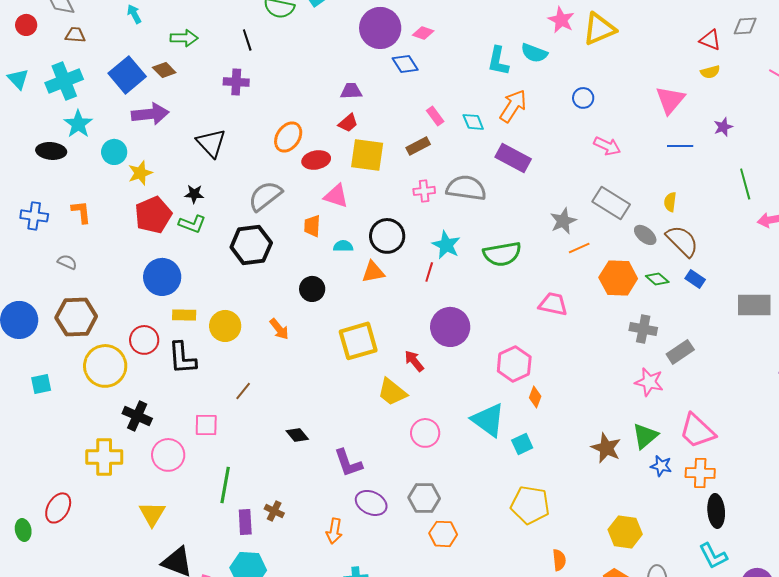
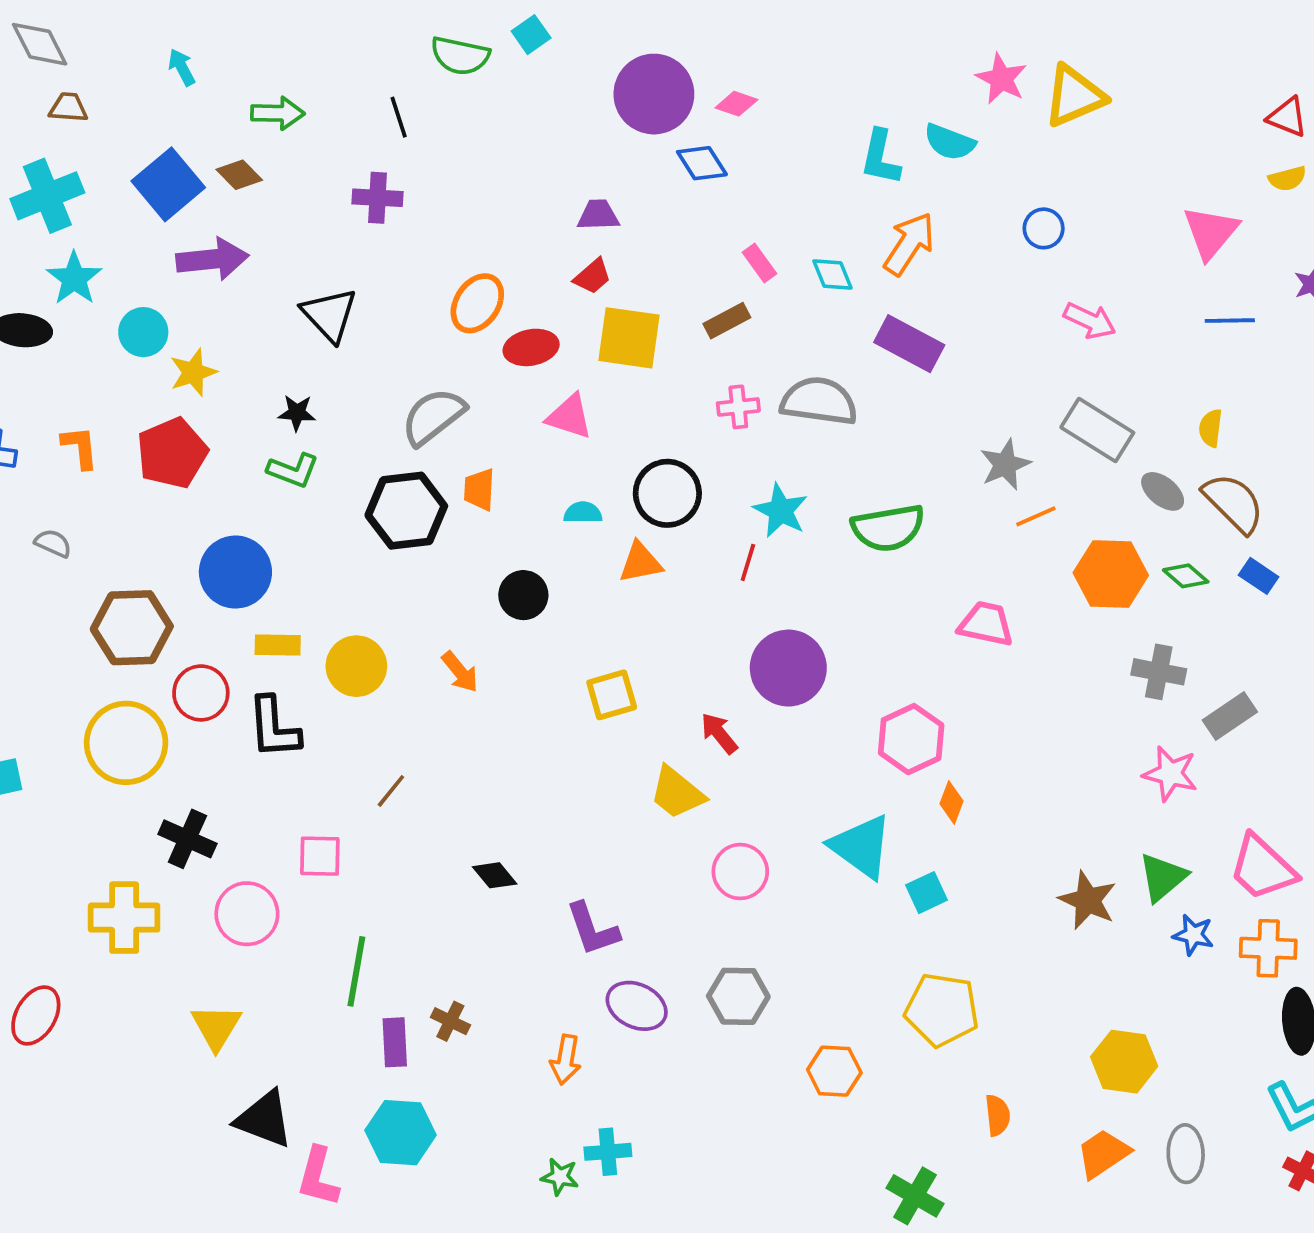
red pentagon: (153, 215) -> (172, 453), moved
orange trapezoid: (312, 226) -> (479, 489), moved
brown hexagon: (76, 317) -> (132, 628), moved
yellow square: (358, 341) -> (612, 695), size x0.7
orange hexagon: (443, 534) -> (834, 1071), moved

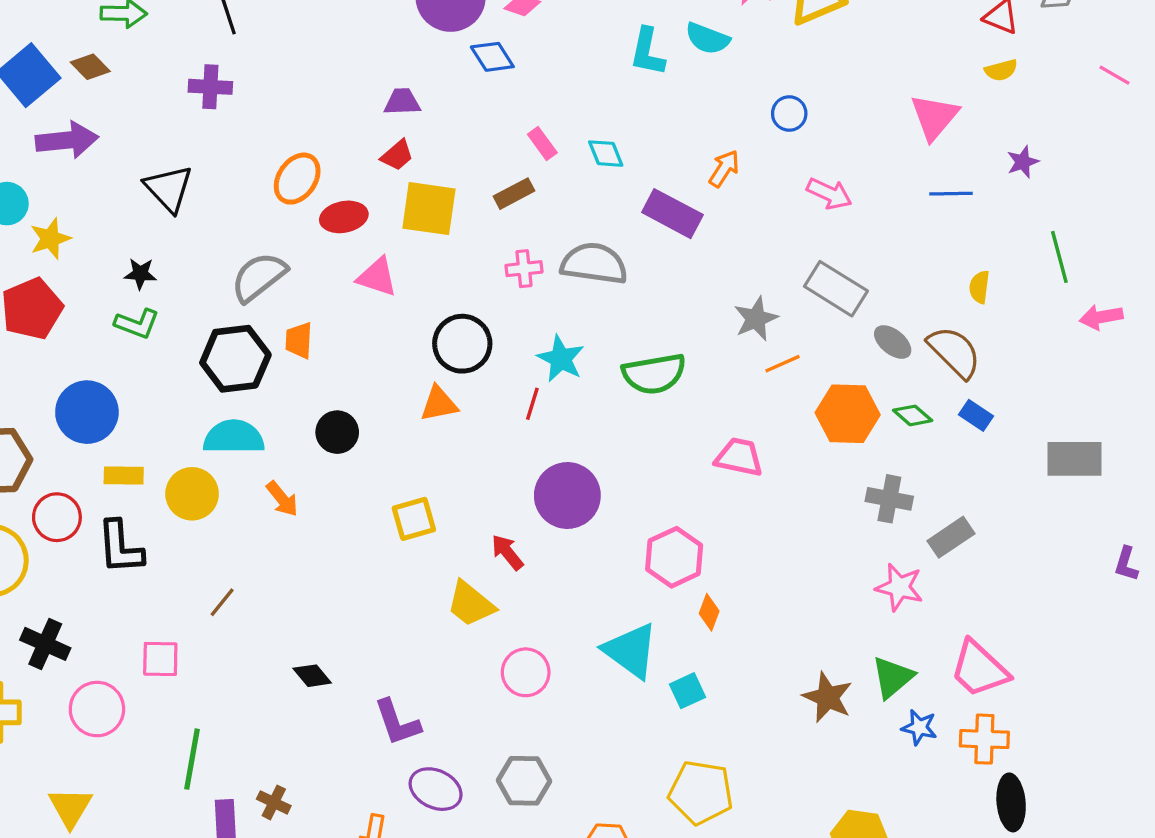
orange arrow: (909, 244) -> (724, 169), moved, size x0.7
yellow semicircle: (1211, 428) -> (979, 287), moved
cyan semicircle: (583, 513) -> (234, 437), moved, size x1.8

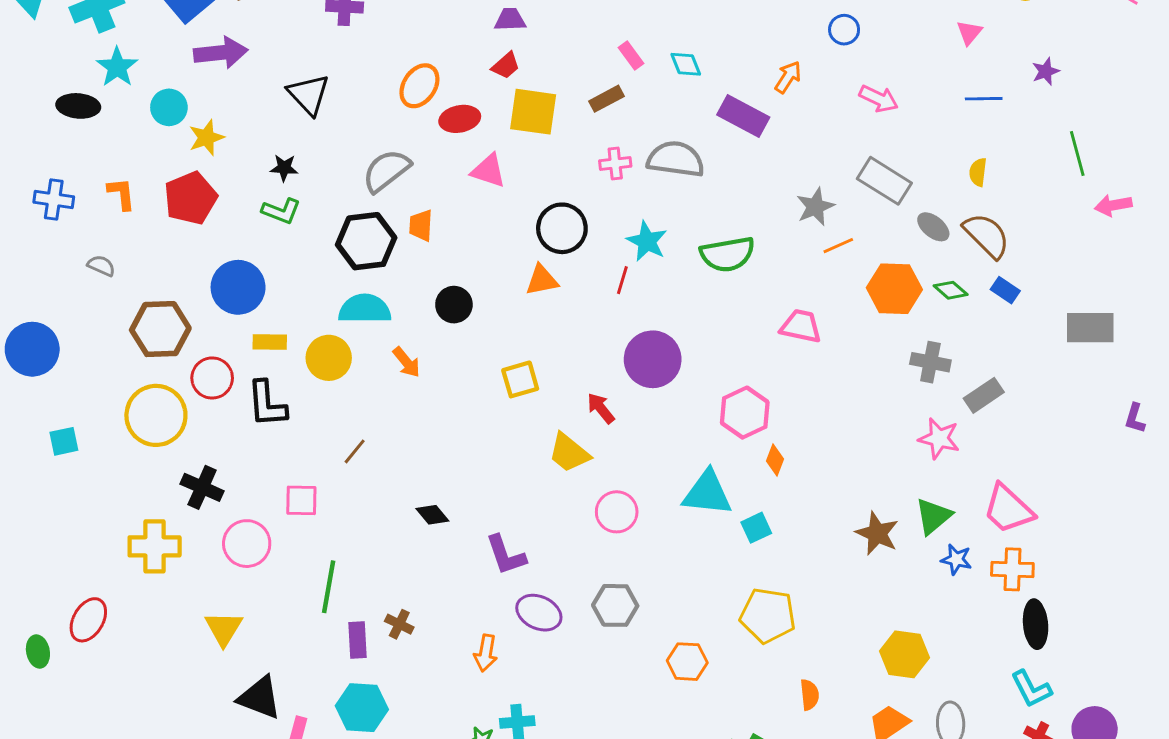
pink triangle: (934, 117) -> (969, 33), size x0.6
yellow semicircle: (979, 287) -> (978, 172), moved
cyan triangle: (631, 651) -> (707, 493), turned -30

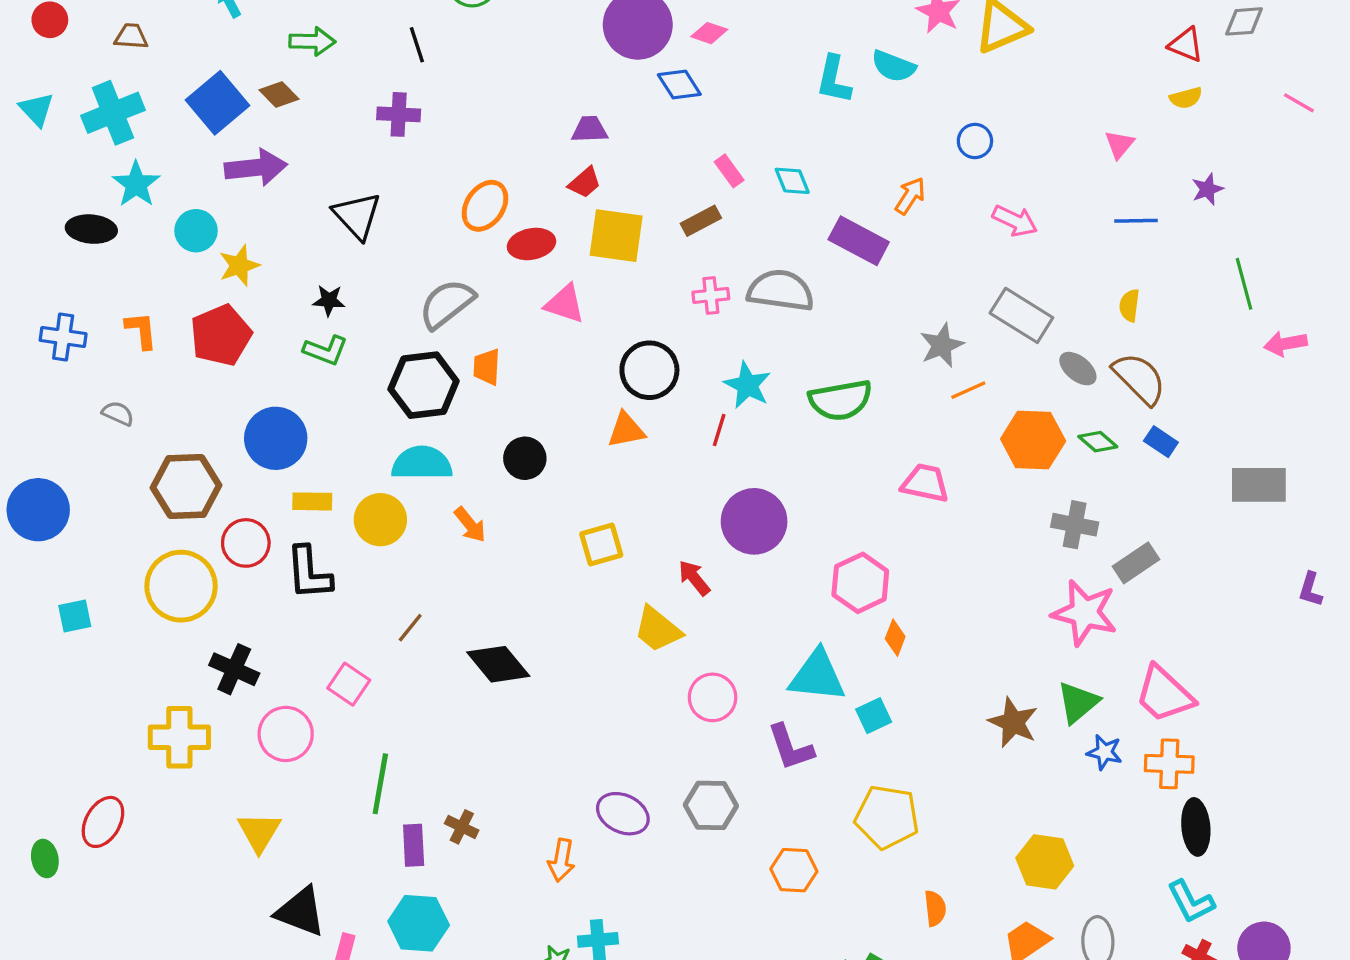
pink star: (939, 438) -> (1085, 613), size x1.4
pink square: (301, 500) -> (349, 684), turned 33
black diamond: (432, 515) -> (498, 664), moved, size x1.6
purple L-shape: (506, 555) -> (791, 747), moved

